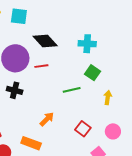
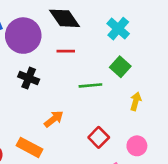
cyan cross: (87, 44) -> (118, 29), turned 30
red line: (41, 66) -> (66, 51), moved
black cross: (15, 90) -> (29, 78), moved

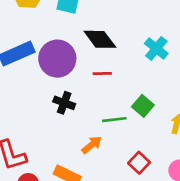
green square: (120, 67) -> (143, 106), moved
green line: (90, 85) -> (114, 120), moved

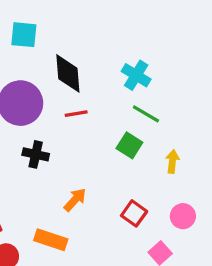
black diamond: (100, 39) -> (68, 73), turned 40
green line: (114, 120) -> (146, 114), moved, turned 45

